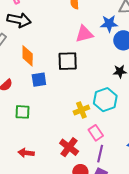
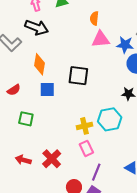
pink triangle: (84, 34) -> (101, 39), moved
pink rectangle: (96, 133) -> (86, 148), moved
red cross: (69, 147) -> (52, 159), moved

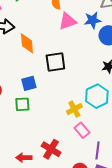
orange diamond: (40, 64) -> (27, 43), moved
green square: (26, 119) -> (22, 104), moved

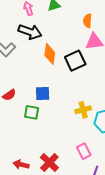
black square: (55, 62) -> (75, 61), moved, turned -30
yellow cross: (74, 109) -> (83, 110), moved

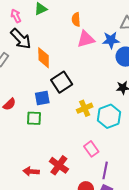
black arrow: (30, 32) -> (21, 39), turned 35
black square: (75, 61) -> (62, 82), moved

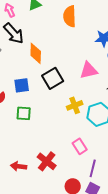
orange semicircle: (76, 19) -> (70, 16), size x1.5
pink triangle: (86, 39) -> (89, 70), moved
blue square: (42, 98) -> (22, 85), moved

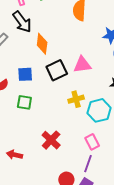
pink triangle: (89, 70) -> (82, 65), moved
pink rectangle: (80, 146) -> (92, 142), moved
red cross: (47, 161) -> (51, 140), moved

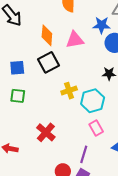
orange diamond: (42, 44) -> (47, 35), moved
pink triangle: (82, 65) -> (75, 40), moved
pink rectangle: (92, 142) -> (96, 128), moved

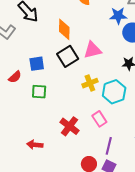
pink triangle: (75, 40) -> (93, 50), moved
pink rectangle: (96, 128) -> (99, 119), moved

